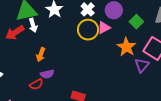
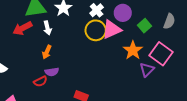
white arrow: (33, 25) -> (47, 28), moved
pink triangle: (104, 28) -> (112, 29), size x1.5

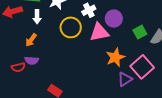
green square: (144, 26) -> (140, 32), moved
yellow circle: (96, 30) -> (71, 27), moved

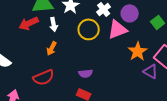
purple semicircle: (32, 60) -> (86, 73), moved
red semicircle: (18, 67) -> (44, 77), size x1.5
purple triangle: (125, 79) -> (151, 71), turned -49

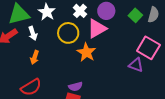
orange star: (138, 51) -> (86, 52), moved
purple semicircle: (86, 73) -> (75, 86), moved

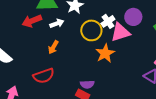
white cross: (80, 11) -> (108, 21), moved
white arrow: (33, 33) -> (57, 23), turned -104

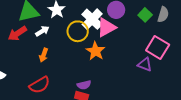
white cross: (108, 21) -> (92, 19), size x1.5

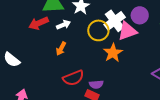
red semicircle: (40, 85) -> (73, 78), moved

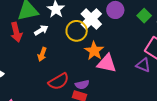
red arrow: (39, 23) -> (16, 32), turned -72
pink triangle: (127, 31) -> (107, 63), moved, turned 40

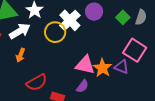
white arrow: (41, 30) -> (20, 31), size x1.5
orange star: (94, 51) -> (102, 68), moved
purple semicircle: (82, 85) -> (82, 86), moved, turned -40

